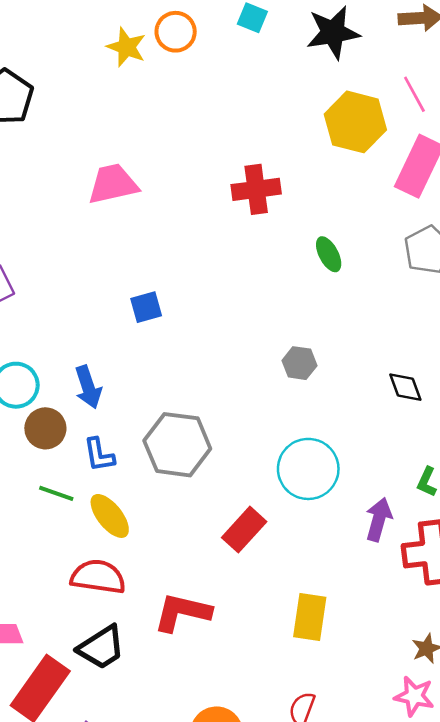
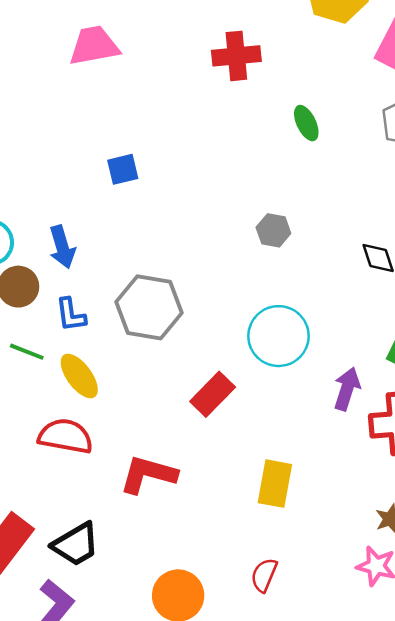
black trapezoid: (101, 647) -> (76, 544), moved

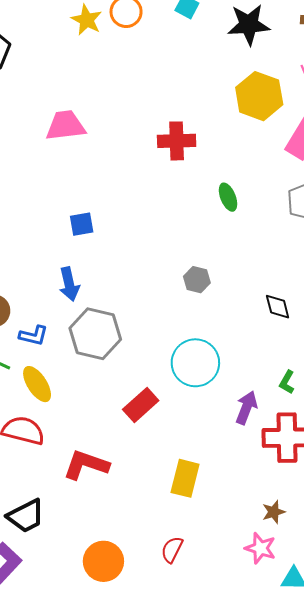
blue arrow: (62, 247) -> (69, 284), moved
blue L-shape: (71, 315) -> (34, 336), turned -72

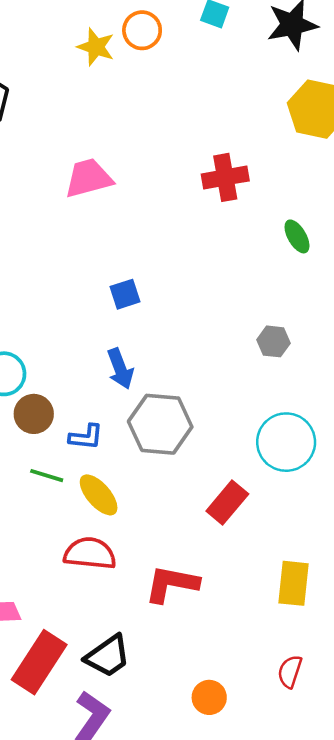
orange circle: (103, 561) -> (209, 697), size x0.7

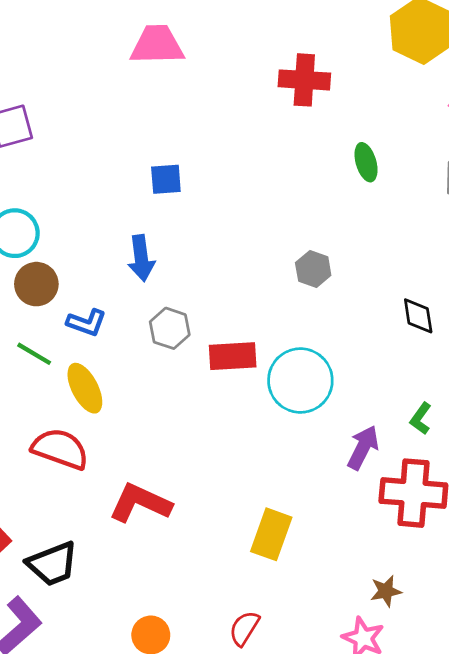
gray hexagon: (160, 424) -> (170, 328), size x0.6
red rectangle: (227, 502) -> (233, 356), moved, turned 33

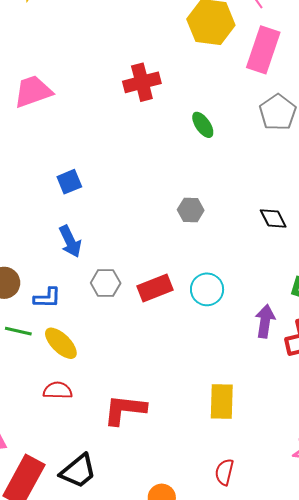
cyan circle: (300, 381) -> (207, 289), size x0.7
red semicircle: (60, 449) -> (58, 390), size x0.7

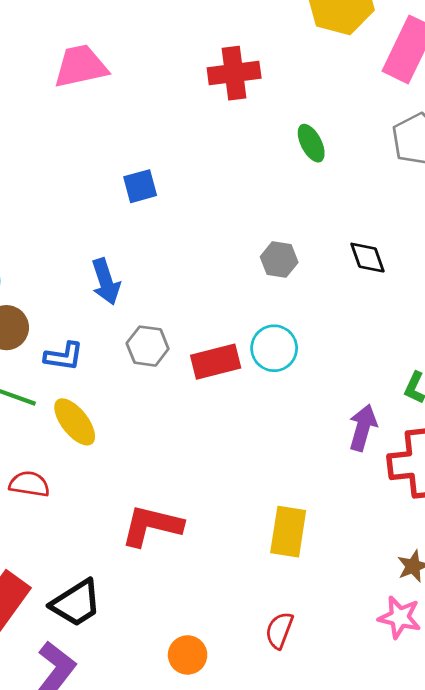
blue square: (69, 182) -> (140, 186), moved
black diamond: (273, 218) -> (368, 258), moved
cyan circle: (207, 289) -> (274, 348), moved
red semicircle: (58, 390) -> (29, 484), moved

